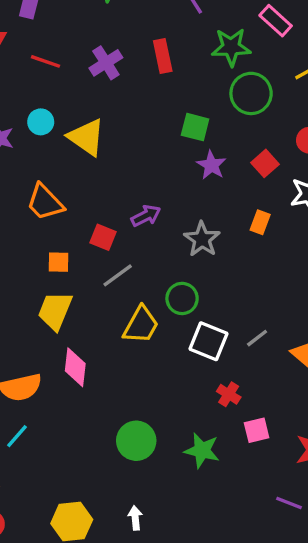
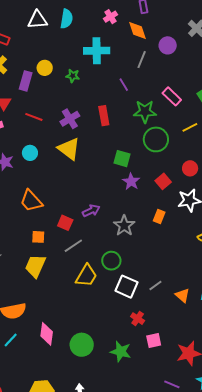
yellow triangle: (86, 137) -> (69, 149), moved
pink diamond: (75, 367) -> (47, 334), moved

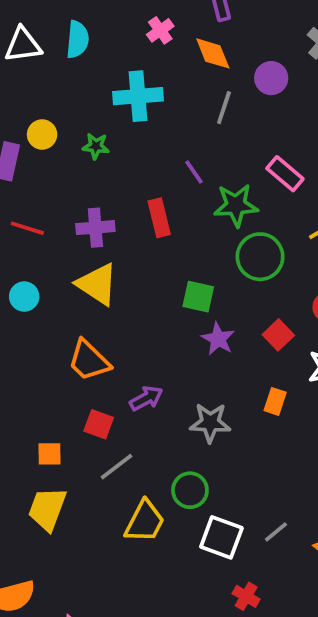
purple line: (124, 85) -> (194, 172), moved
purple cross: (70, 119) -> (95, 228), turned 30
orange trapezoid: (31, 201) -> (89, 360), moved
gray star: (124, 226) -> (210, 423), turned -30

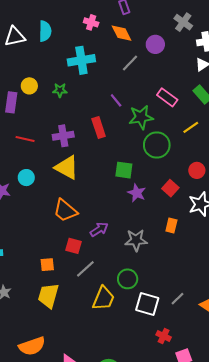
pink cross: (160, 30) -> (91, 22), turned -32
gray line: (224, 108) -> (130, 63), turned 30

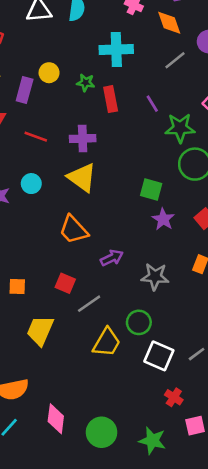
red rectangle: (99, 128) -> (111, 99), moved
red square: (74, 246) -> (65, 283), moved
orange square: (47, 265) -> (17, 287), moved

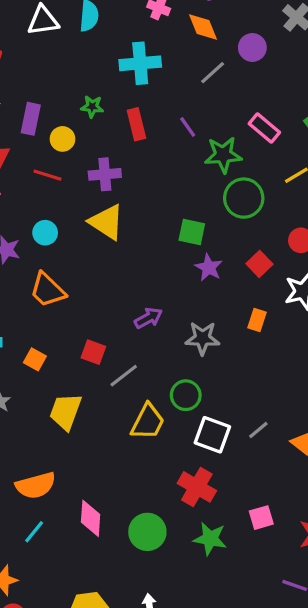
yellow circle: (49, 73) -> (62, 139), moved
green star: (86, 83) -> (92, 107), moved
orange trapezoid: (74, 230) -> (48, 290), moved
orange square: (17, 287) -> (35, 359), turned 30
red cross: (174, 397) -> (197, 487), moved, size x1.6

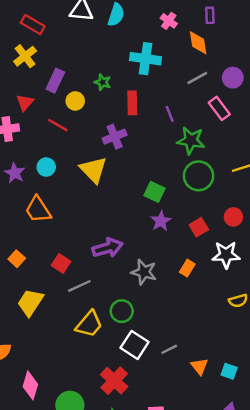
purple circle: (252, 47) -> (233, 78), moved
pink rectangle: (264, 128) -> (219, 108), moved
purple cross: (105, 174) -> (115, 137), moved, turned -30
purple arrow: (148, 318) -> (108, 248), size x1.4

